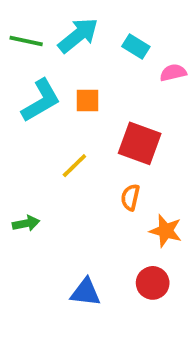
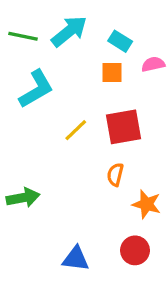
orange square: (87, 101) -> (112, 72), moved
red square: (140, 143) -> (123, 127), turned -30
yellow line: (74, 166) -> (76, 130), moved
green arrow: (26, 223) -> (23, 198), size x1.4

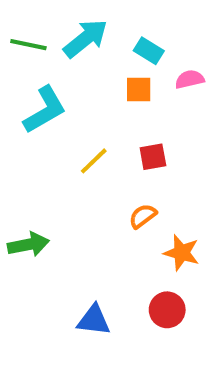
red square: (123, 127) -> (153, 157), size x0.6
orange semicircle: (115, 175) -> (143, 216), turned 40

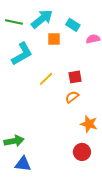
orange square: (139, 89) -> (54, 39), moved
orange semicircle: (143, 216) -> (72, 97), moved
green arrow: (28, 245) -> (14, 141), moved
blue triangle: (94, 320) -> (23, 164), moved

